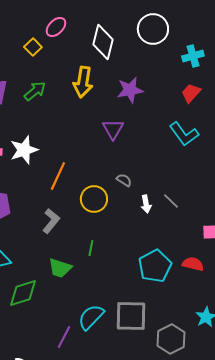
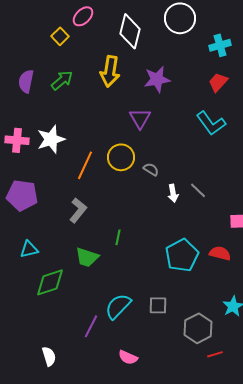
yellow circle: (94, 199) -> (121, 157), moved
gray square: (131, 316) -> (158, 305), size x0.6

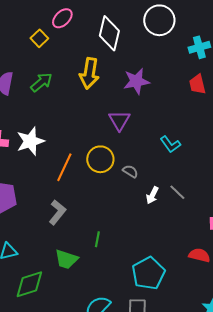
red trapezoid: (218, 82) -> (197, 84), turned -55
cyan L-shape: (211, 123) -> (170, 144), moved, size x0.7
white arrow: (173, 193) -> (152, 195), turned 36
cyan pentagon: (182, 255) -> (148, 273), moved

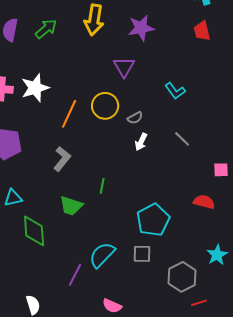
gray semicircle: (130, 171) -> (135, 118), turned 119
white arrow: (152, 195) -> (141, 142), moved
green diamond: (29, 284) -> (34, 231), turned -76

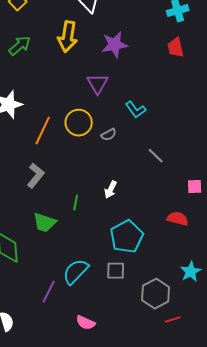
cyan L-shape: (175, 91) -> (136, 110), moved
white arrow: (141, 142) -> (111, 190), moved

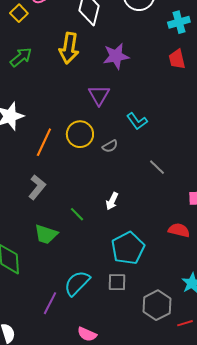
green line: (76, 203) -> (77, 214), turned -56
red line: (173, 320) -> (185, 323), moved

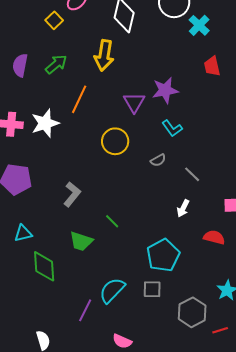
cyan cross: (179, 22) -> (199, 25), moved, turned -30
purple star: (116, 56) -> (165, 90), moved
orange line: (44, 142) -> (79, 99), moved
gray semicircle: (110, 146) -> (158, 160), moved
white arrow: (112, 201) -> (183, 208), moved

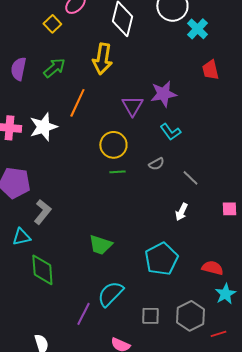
gray L-shape: (72, 194) -> (42, 212), moved
green line: (112, 221) -> (117, 172), moved, turned -49
red semicircle: (214, 237) -> (212, 268), moved
green trapezoid: (81, 241) -> (100, 245), moved
gray square: (152, 289) -> (150, 316), moved

